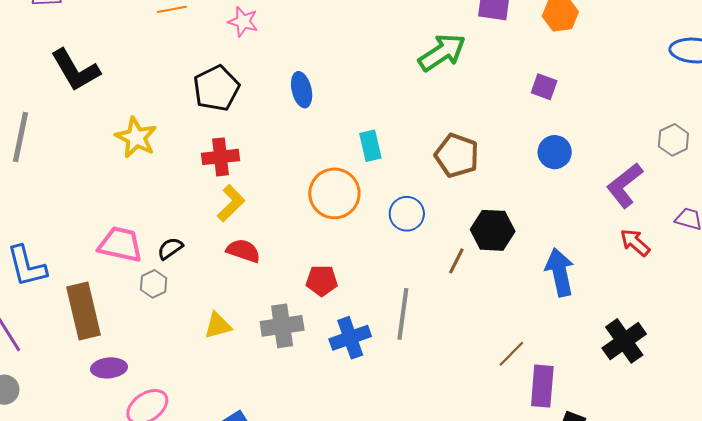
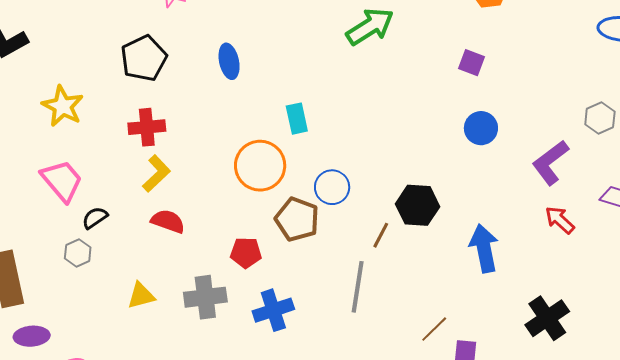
brown pentagon: (457, 155) -> (297, 219), moved
pink trapezoid: (120, 244) -> (62, 181), moved, turned 36
gray line: (403, 314) -> (358, 287), moved

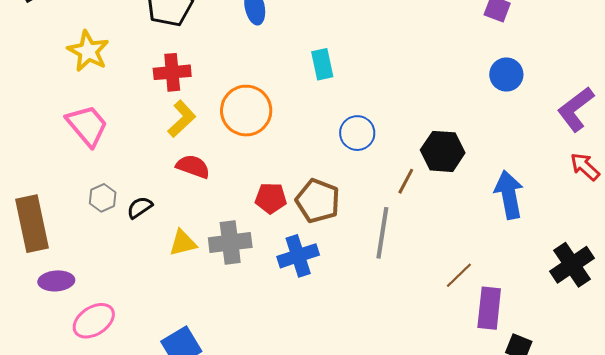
orange circle: (260, 166) -> (246, 111), moved
black semicircle: (95, 218) -> (140, 207), moved
brown pentagon: (297, 219) -> (318, 201), moved
yellow triangle: (141, 296) -> (183, 243), moved

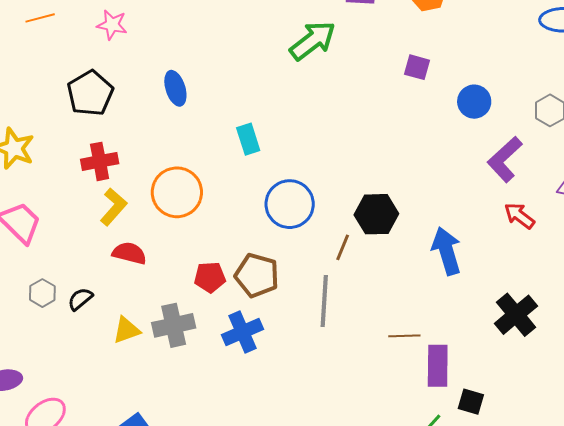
blue circle: (506, 75) -> (474, 102), moved
blue circle: (357, 133) -> (290, 204), size x1.4
brown line: (459, 275) -> (404, 336), turned 48

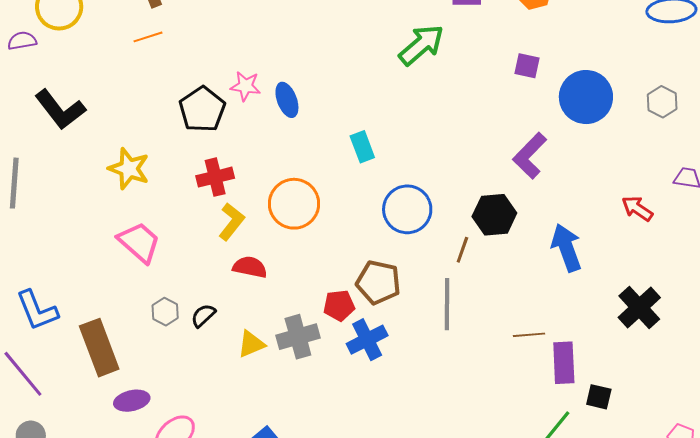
pink star: (112, 25) -> (245, 86), moved
blue circle: (474, 102) -> (586, 97), size x1.6
purple L-shape: (505, 159) -> (530, 156), moved
red pentagon: (210, 277) -> (339, 305), moved

